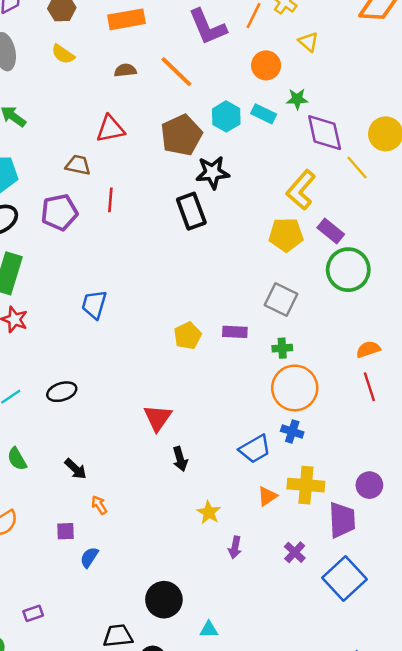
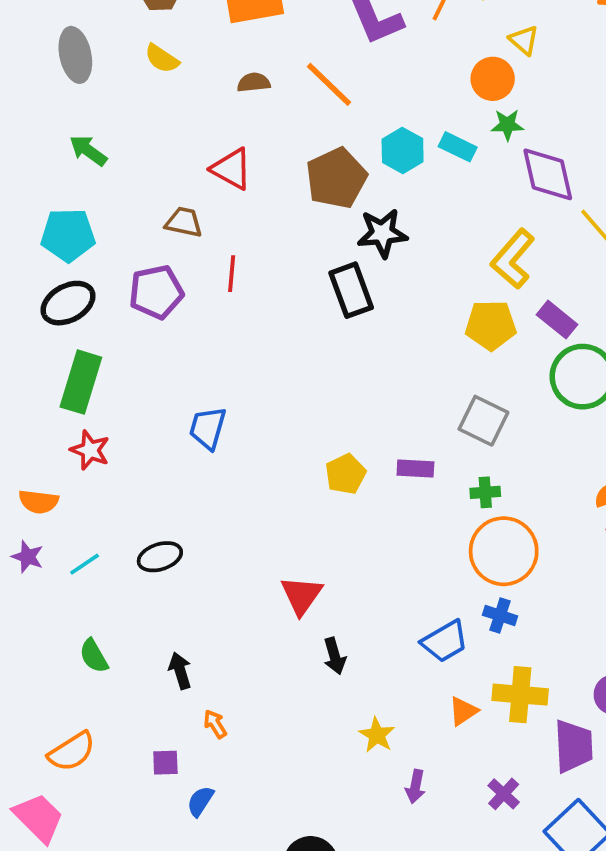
orange circle: (266, 65) -> (493, 79), moved
red triangle: (110, 129) -> (232, 169), turned 40
black arrow: (76, 469) -> (180, 671), turned -150

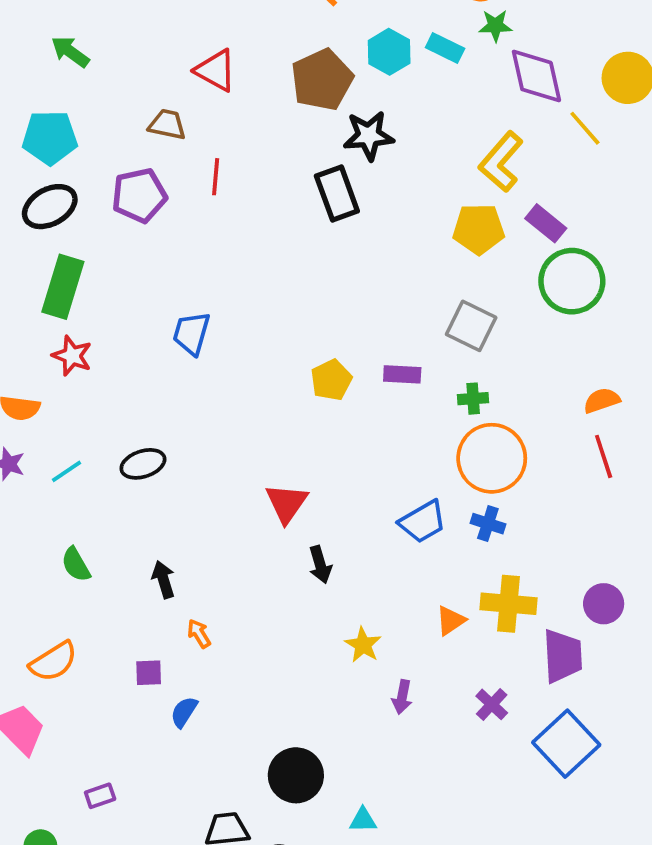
blue trapezoid: (445, 641) -> (423, 522), moved

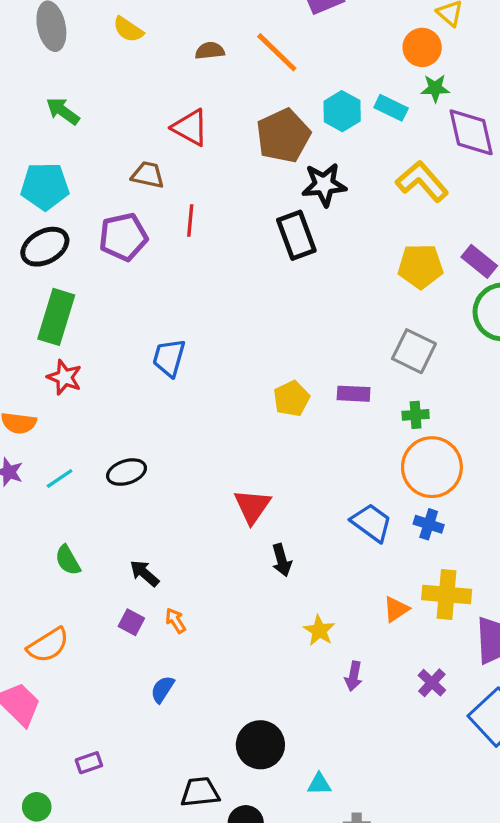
yellow L-shape: (501, 162) -> (422, 181), moved, turned 98
blue trapezoid: (423, 522) -> (371, 523), turned -114
black arrow: (163, 579) -> (144, 573), turned -32
purple square: (149, 673) -> (131, 622), moved, turned 30

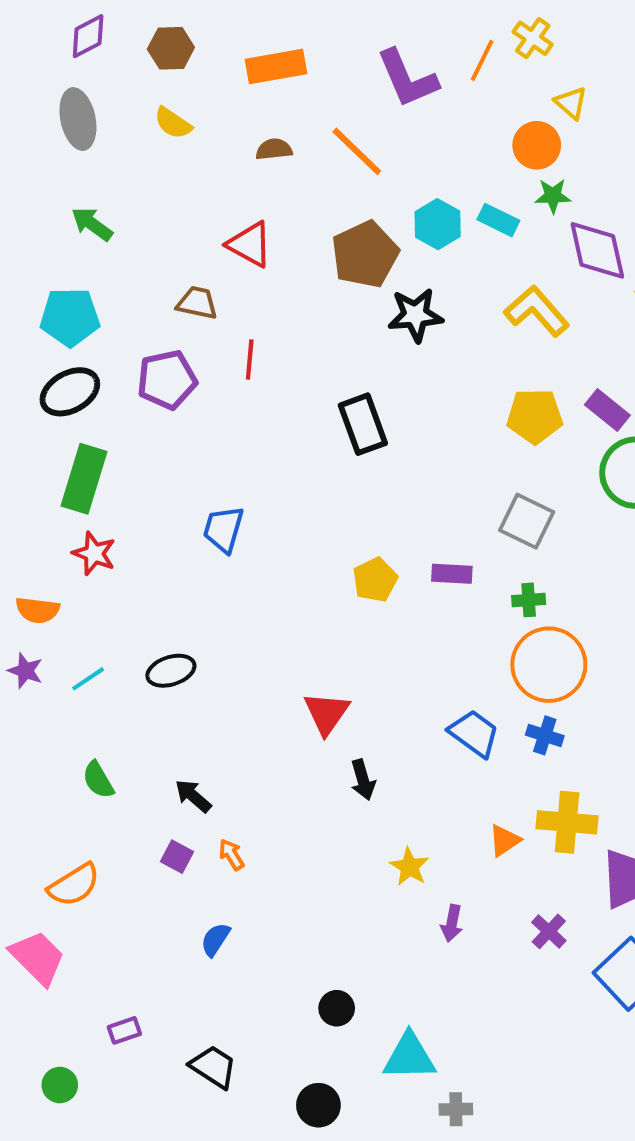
black rectangle: (296, 235) -> (363, 424), moved
black circle: (260, 745) -> (337, 1008), size x0.6
cyan triangle: (319, 784) -> (409, 1057), size x1.8
black trapezoid: (200, 792) -> (213, 1067), moved, turned 39

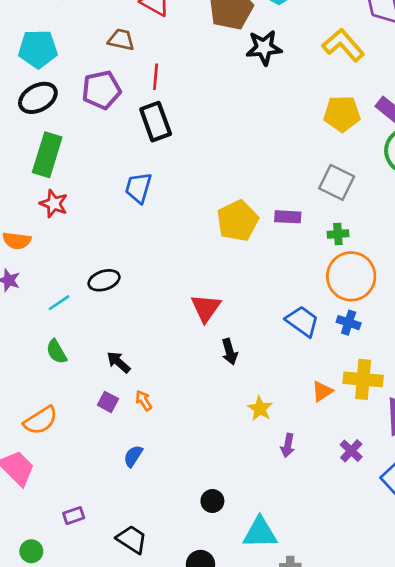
black rectangle: (363, 424) -> (156, 122), moved
yellow pentagon: (375, 580) -> (238, 221), size x1.4
cyan line: (88, 679) -> (59, 303), moved

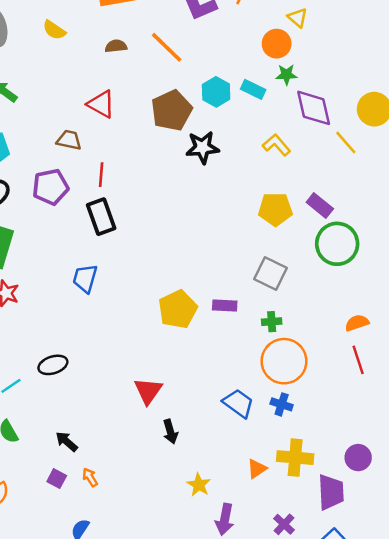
yellow L-shape: (343, 45) -> (277, 145), size x0.7
purple arrow: (288, 445) -> (225, 519), size x1.4

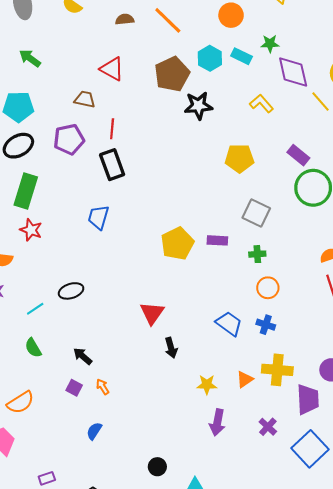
orange circle: (277, 44) -> (231, 15), moved
yellow pentagon: (275, 209) -> (239, 158), moved
orange circle: (284, 361) -> (268, 288), size x0.6
yellow star: (199, 485) -> (207, 385), moved, turned -30

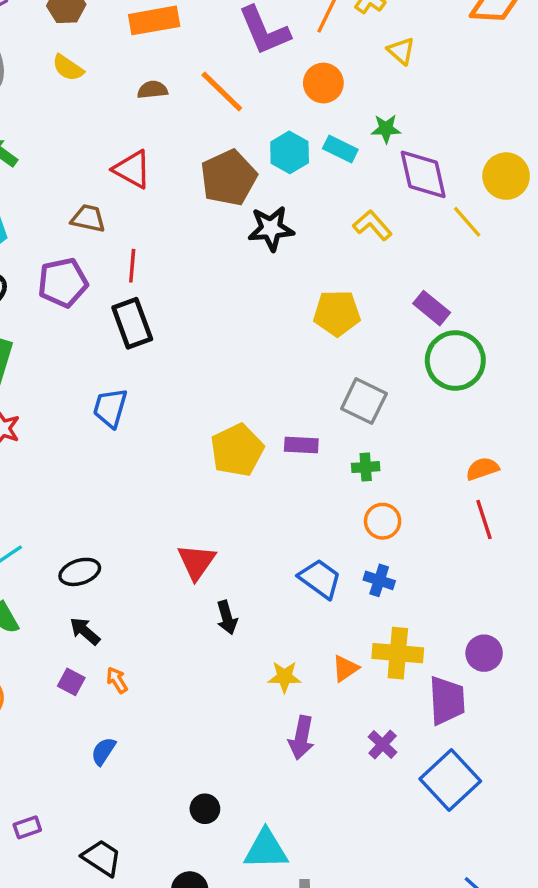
black ellipse: (71, 291) -> (80, 572), moved

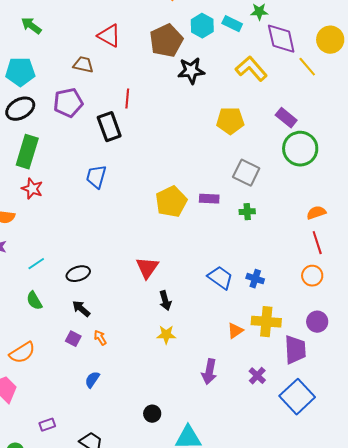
yellow L-shape: (372, 225) -> (251, 69), size x1.4
red line: (132, 266) -> (127, 99), moved
orange circle: (383, 521) -> (312, 276), moved
yellow star: (284, 677) -> (166, 335), moved

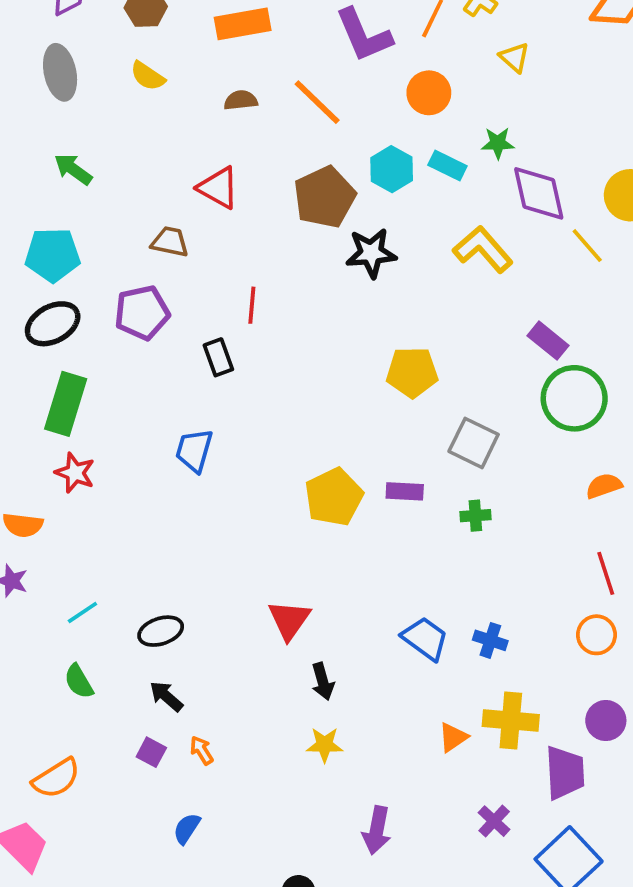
yellow pentagon: (230, 121) -> (412, 372), moved
black rectangle: (109, 127) -> (218, 357), size x0.7
orange semicircle: (316, 213) -> (604, 486), moved
purple arrow: (209, 372) -> (377, 830), moved

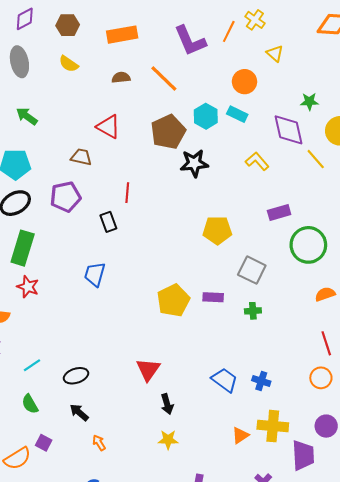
orange circle: (429, 93) -> (245, 82), moved
green star: (498, 143) -> (309, 102), moved
yellow L-shape: (483, 249) -> (257, 161), size x0.7
purple rectangle: (548, 341) -> (279, 212), moved, turned -55
purple square: (151, 752) -> (44, 443), moved

